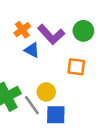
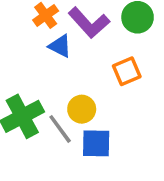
orange square: (76, 67) -> (127, 71), turned -30

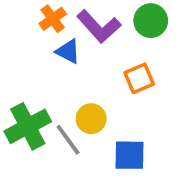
blue square: (96, 143) -> (130, 155), moved

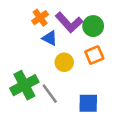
green circle: (151, 21) -> (93, 26), moved
yellow circle: (91, 119) -> (64, 62), moved

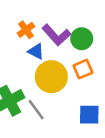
yellow circle: (64, 62) -> (51, 77), size x1.6
blue square: (88, 103) -> (89, 115), moved

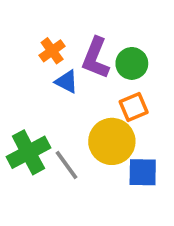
purple L-shape: (56, 35) -> (96, 58), turned 64
yellow circle: (51, 77) -> (112, 141), moved

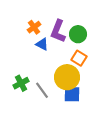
orange square: (134, 107) -> (79, 58), turned -35
green cross: (28, 152) -> (21, 83), size x0.7
blue square: (143, 172) -> (72, 94), moved

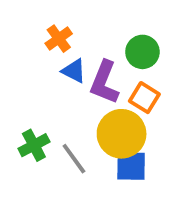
purple L-shape: (58, 31) -> (104, 82), moved

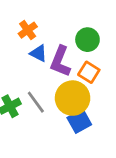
gray line: (74, 159) -> (36, 102), moved
blue square: (131, 166) -> (79, 121), turned -30

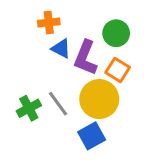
orange cross: (28, 30) -> (49, 22), turned 30
blue square: (79, 121) -> (92, 136), moved

